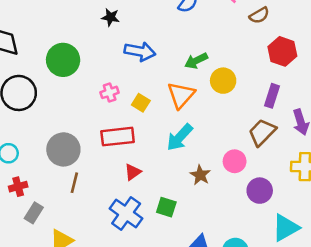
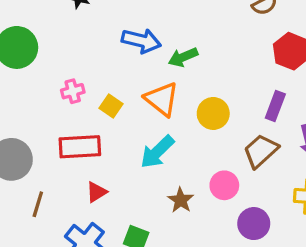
blue arrow: (140, 51) -> (141, 41), moved
yellow circle: (223, 81) -> (213, 113), moved
orange triangle: (181, 95) -> (162, 99), turned -36
brown line: (74, 183) -> (38, 204), moved

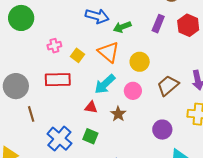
purple rectangle: (275, 106) -> (158, 24), moved
pink circle: (224, 185) -> (133, 91), moved
red triangle: (96, 192) -> (91, 107), moved, turned 40
brown line: (38, 204) -> (31, 114), turned -35

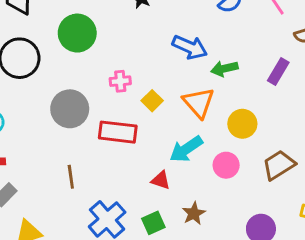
gray circle: (16, 86) -> (70, 109), moved
brown star: (118, 114) -> (194, 213), moved
green square: (90, 136) -> (153, 223), turned 35

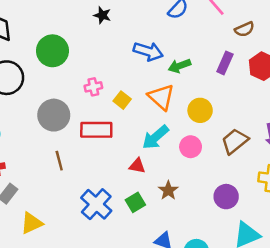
brown line: (71, 177) -> (59, 161), moved

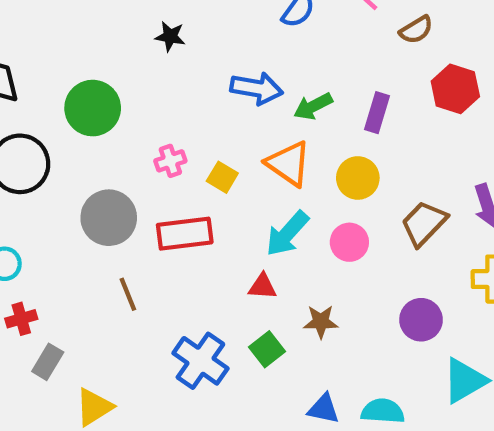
purple rectangle: (225, 63) -> (377, 113), moved
brown star: (168, 190) -> (321, 322), turned -30

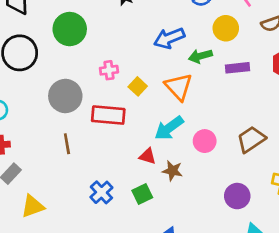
blue arrow: (257, 88) -> (169, 38), turned 136
purple rectangle: (377, 113) -> (237, 68), turned 55
yellow circle: (358, 178) -> (226, 28), moved
brown star: (321, 322) -> (172, 171), moved
blue cross: (200, 361) -> (101, 192), size x0.7

